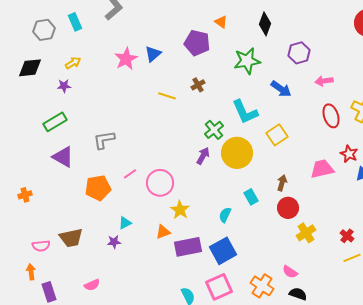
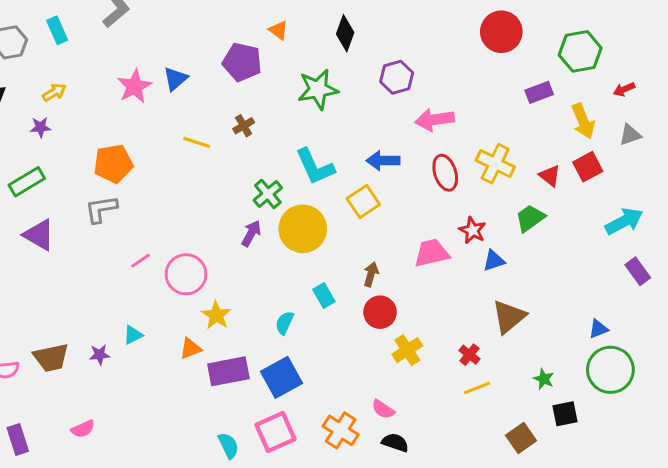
pink arrow: (324, 81) -> (435, 120), size x1.4
blue arrow: (281, 89) -> (383, 161), moved, turned 145
orange pentagon: (98, 188) -> (113, 164), moved
purple star: (114, 242) -> (100, 355), moved

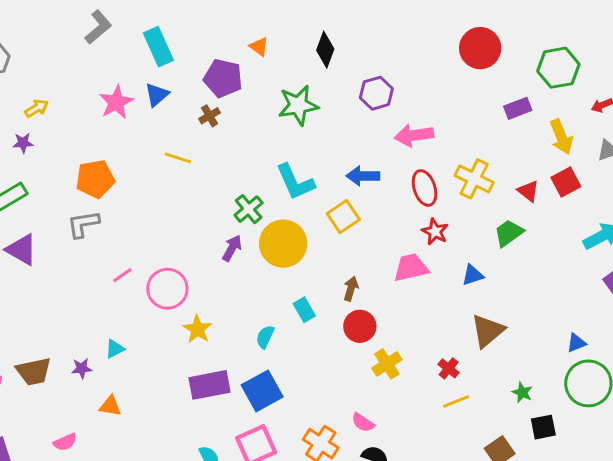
cyan rectangle: (57, 30) -> (158, 47), moved, size x1.4
brown cross: (244, 126) -> (209, 116), moved
red star: (473, 230) -> (435, 232), moved
orange triangle: (191, 349) -> (110, 406), moved, turned 30

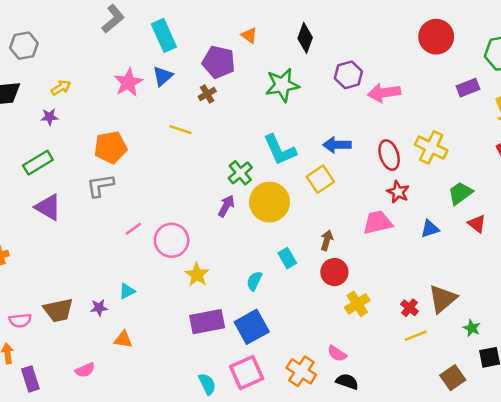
pink arrow: (414, 135) -> (384, 93), moved
red triangle: (528, 191) -> (477, 224), moved
brown triangle: (488, 331) -> (443, 299), moved

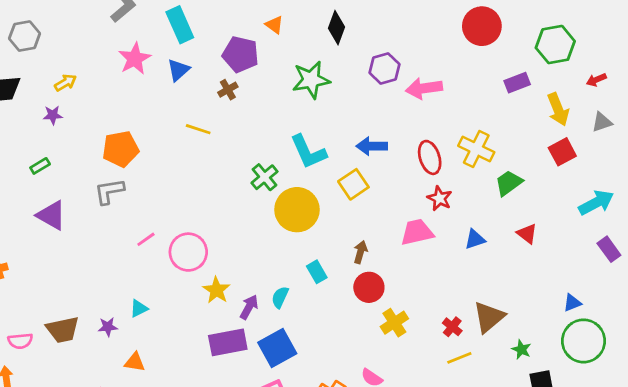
pink star: (128, 82) -> (135, 59), moved
green rectangle: (38, 163) -> (40, 166), size x0.6
green trapezoid: (460, 193) -> (509, 183), moved
purple arrow: (226, 206) -> (249, 307), moved

